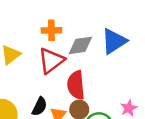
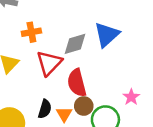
orange cross: (51, 30) -> (31, 32), moved

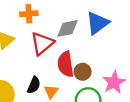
pink star: (131, 97) -> (114, 82), size x1.5
brown circle: (84, 106) -> (83, 72), moved

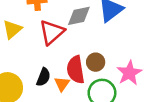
red semicircle: (66, 64) -> (76, 70), moved

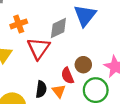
red semicircle: (76, 70) -> (67, 76), size x0.7

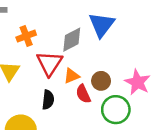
black semicircle: (41, 89) -> (48, 100), moved
orange triangle: (59, 91) -> (72, 76), moved, turned 48

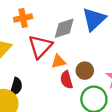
black semicircle: (48, 100) -> (16, 87), moved

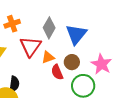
blue triangle: (94, 19) -> (76, 34), moved
gray diamond: (64, 28) -> (49, 28), turned -35

